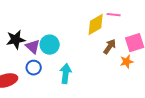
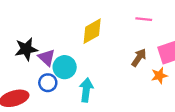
yellow diamond: (96, 25) -> (92, 31), moved
cyan circle: (50, 45) -> (65, 67), moved

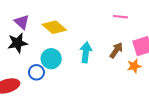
yellow diamond: (92, 31) -> (54, 27), moved, turned 70
purple triangle: (47, 58) -> (22, 22), moved
cyan arrow: (86, 90) -> (86, 52), moved

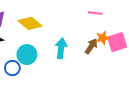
orange star: (134, 66) -> (103, 38), moved

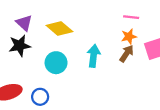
orange star: (103, 38) -> (129, 36), moved
blue circle: (12, 68) -> (40, 97), moved

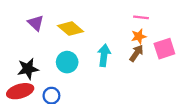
black star: (20, 46) -> (28, 69), moved

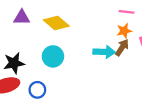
purple triangle: (36, 23) -> (22, 17), turned -42
cyan arrow: (104, 55) -> (104, 52), moved, turned 85

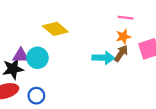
purple triangle: (22, 17) -> (21, 56), moved
cyan circle: (53, 56) -> (37, 58), moved

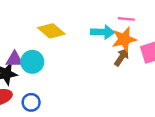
orange star: (123, 37) -> (124, 39), size x1.5
cyan arrow: (103, 58) -> (103, 32), moved

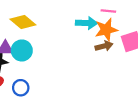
yellow diamond: (51, 31) -> (23, 22), moved
brown arrow: (122, 57) -> (104, 46), turned 42

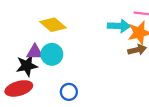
blue circle: (21, 88) -> (69, 92), moved

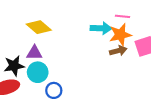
purple triangle: (35, 52) -> (34, 53), moved
cyan circle: (52, 54) -> (38, 72), moved

